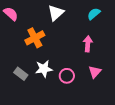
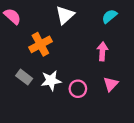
gray rectangle: (21, 74) -> (24, 77), moved

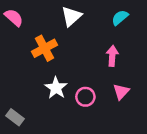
gray rectangle: (24, 77) -> (15, 117), moved
white star: (51, 81) -> (56, 88), turned -30

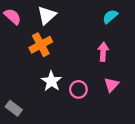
white triangle: (71, 16) -> (47, 15), moved

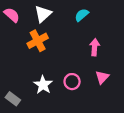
cyan semicircle: (110, 16) -> (82, 15), moved
white star: (51, 81) -> (43, 85), moved

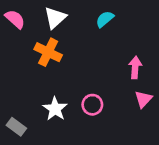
orange cross: (38, 41) -> (48, 52), turned -36
pink arrow: (95, 47) -> (135, 67), moved
pink triangle: (102, 77) -> (143, 99), moved

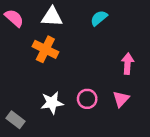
white triangle: (55, 18) -> (52, 17), turned 45
pink triangle: (143, 99) -> (121, 99), moved
white star: (55, 109) -> (52, 103), turned 30

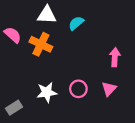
pink semicircle: (14, 18) -> (13, 35), moved
cyan semicircle: (99, 18) -> (76, 23), moved
gray rectangle: (15, 120) -> (14, 108), turned -70

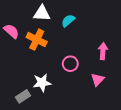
pink circle: (78, 89) -> (70, 64), moved
gray rectangle: (14, 108) -> (23, 96), moved

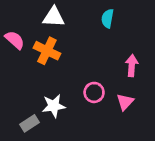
cyan semicircle: (68, 21) -> (108, 18), moved, turned -40
pink circle: (70, 64) -> (94, 92), moved

